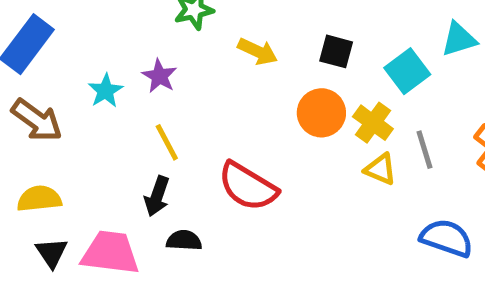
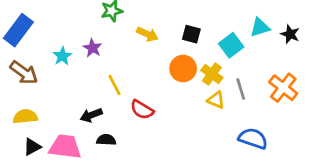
yellow line: (167, 142) -> (114, 85), moved
red semicircle: (248, 186) -> (142, 110), size x0.7
black arrow: (157, 196) -> (91, 115), turned 50
black triangle: (51, 253) -> (32, 147), turned 36

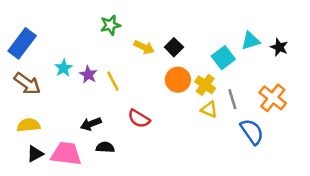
black square: (191, 34) -> (174, 47), moved, turned 30
purple star: (93, 48) -> (88, 75), moved
yellow line: (114, 85) -> (113, 81), moved
blue semicircle: (253, 138) -> (252, 132), moved, turned 36

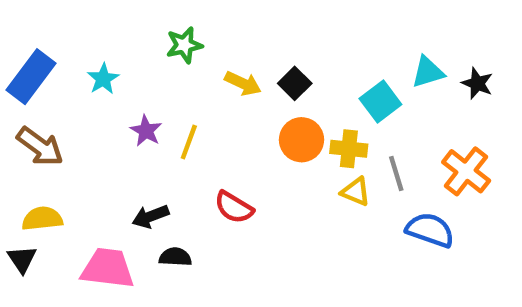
cyan star: (64, 68) -> (103, 79), moved
yellow line: (113, 81) -> (189, 142), turned 48
yellow cross: (205, 85) -> (349, 149), turned -30
blue semicircle: (252, 132) -> (430, 230), turned -36
black triangle: (35, 154) -> (22, 259), moved, turned -36

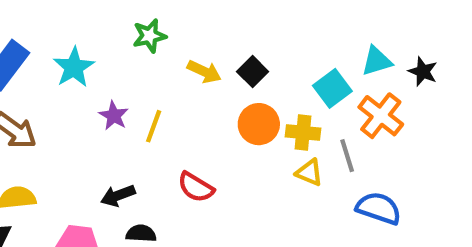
cyan star: (103, 79) -> (74, 67), size x1.4
orange cross: (466, 171) -> (381, 116), moved

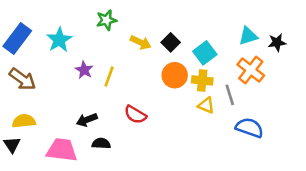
black star: (423, 72) -> (277, 42), turned -30
cyan square: (332, 88) -> (205, 53), moved

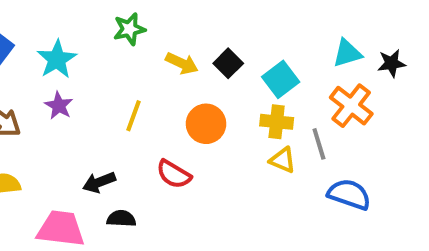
purple star: (84, 70) -> (59, 106), moved
orange circle: (175, 75) -> (206, 124), moved

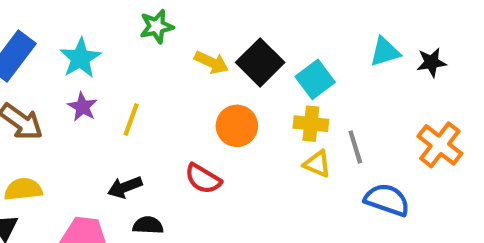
black square: (228, 63) -> (260, 62), size x1.5
orange cross: (351, 106) -> (440, 145), moved
yellow line: (133, 116) -> (131, 119), moved

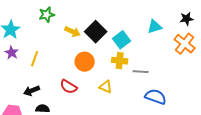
black star: (431, 62) -> (187, 19), moved
orange cross: (440, 145) -> (185, 44), moved
gray line: (355, 147) -> (141, 72), turned -70
yellow triangle: (317, 164) -> (106, 87), moved

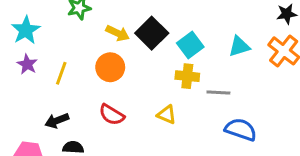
cyan triangle: (155, 27) -> (239, 46), moved
orange circle: (85, 62) -> (110, 67), moved

